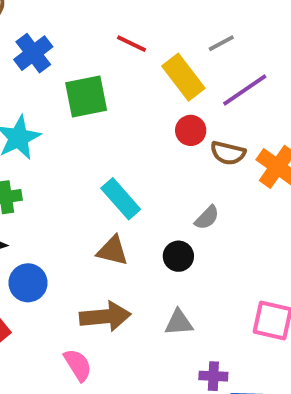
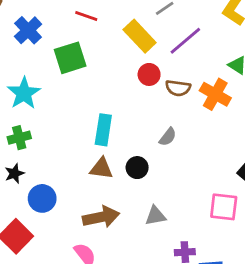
red line: (132, 44) -> (86, 16), moved
cyan rectangle: (121, 199) -> (103, 130), turned 56
black circle: (178, 256) -> (137, 168), moved

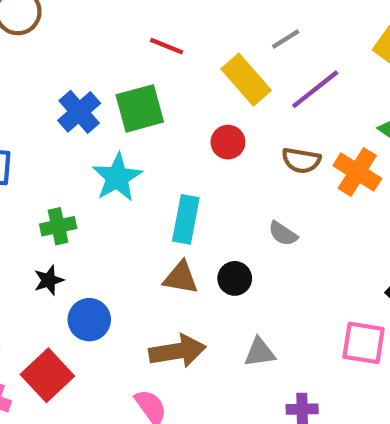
blue cross: (28, 30) -> (79, 112), moved
red circle: (149, 74) -> (228, 142), moved
cyan star: (24, 93) -> (117, 177), moved
gray semicircle: (168, 137) -> (283, 234), turned 84

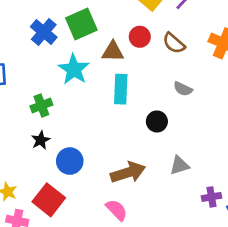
brown semicircle: (301, 160) -> (174, 43), moved, turned 40
brown triangle: (181, 278) -> (113, 52), moved

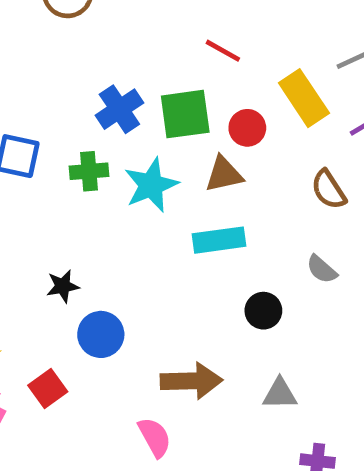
red circle: (140, 37) -> (247, 128), moved
brown triangle: (113, 52) -> (224, 174), turned -30
cyan rectangle: (121, 89) -> (219, 240), turned 64
green cross: (41, 106) -> (89, 171), moved
red square: (49, 200) -> (48, 388), size x0.7

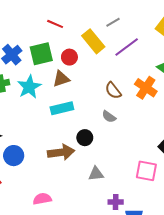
brown semicircle: (329, 190) -> (113, 91), moved
brown arrow: (191, 381) -> (61, 152), moved
pink semicircle: (155, 437) -> (42, 199), turned -66

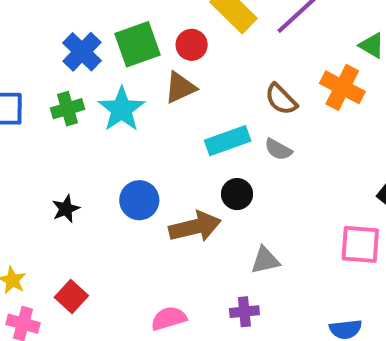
cyan rectangle: (62, 108) -> (228, 141), moved
blue circle: (14, 156) -> (139, 200), moved
purple cross: (116, 202) -> (244, 312), moved

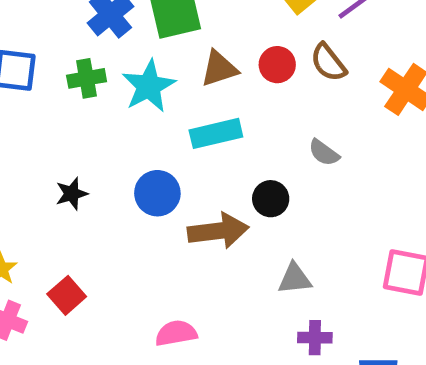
red circle: (192, 45) -> (277, 65), moved
brown semicircle: (281, 99) -> (328, 62), moved
cyan rectangle: (228, 141) -> (216, 133), moved
purple cross: (244, 312) -> (315, 338), moved

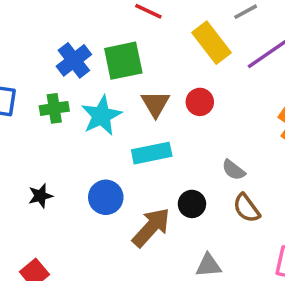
brown semicircle: (328, 62) -> (246, 208), moved
brown triangle: (219, 69) -> (155, 104), turned -44
brown arrow: (218, 231) -> (151, 227), turned -42

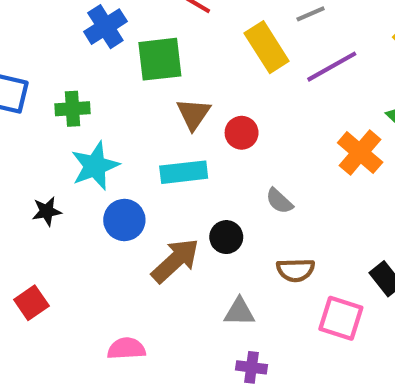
blue cross: (74, 60) -> (105, 27), moved
red circle: (200, 102) -> (242, 133), moved
cyan star: (101, 116) -> (95, 166), moved
brown semicircle: (246, 208) -> (296, 270), moved, turned -60

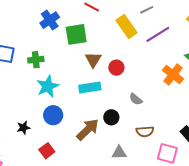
black star: (47, 211) -> (23, 128), moved
blue circle: (124, 220) -> (53, 115), moved
red square: (31, 303) -> (47, 151), moved

